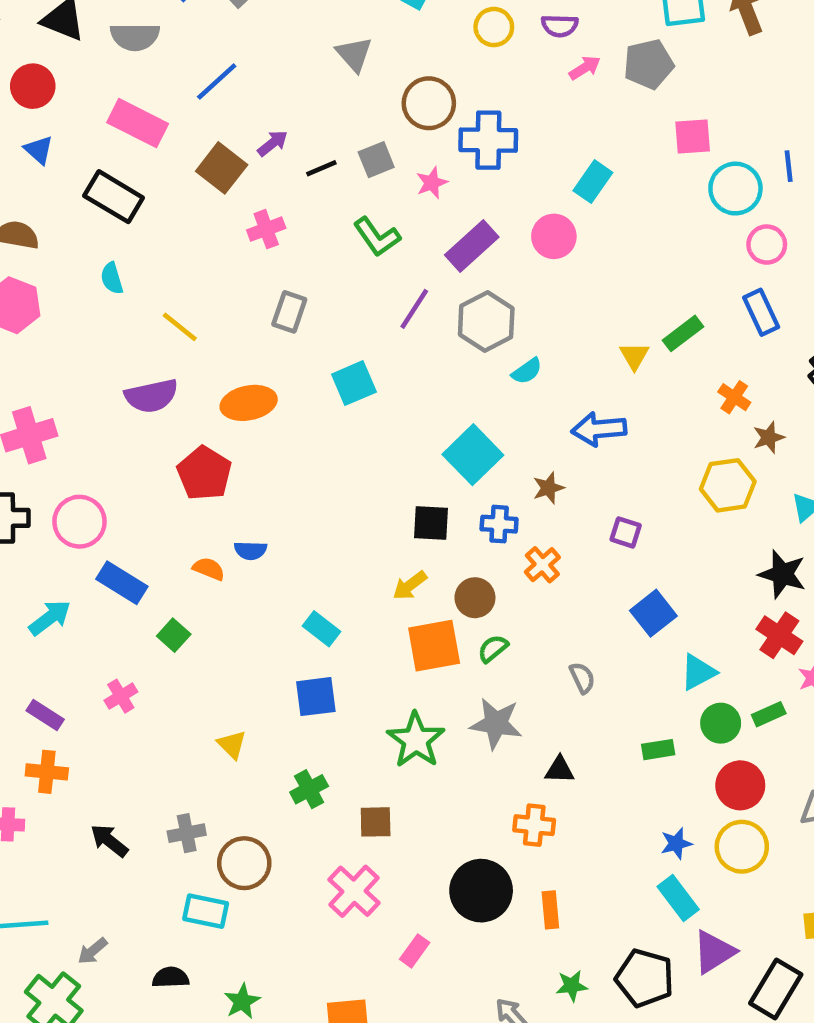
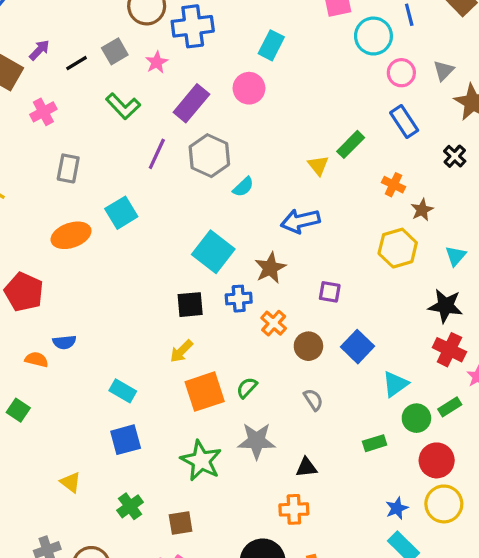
orange ellipse: (249, 403) -> (71, 235), moved
brown star: (548, 488) -> (270, 268), size x1.4
brown circle: (475, 598) -> (308, 346), moved

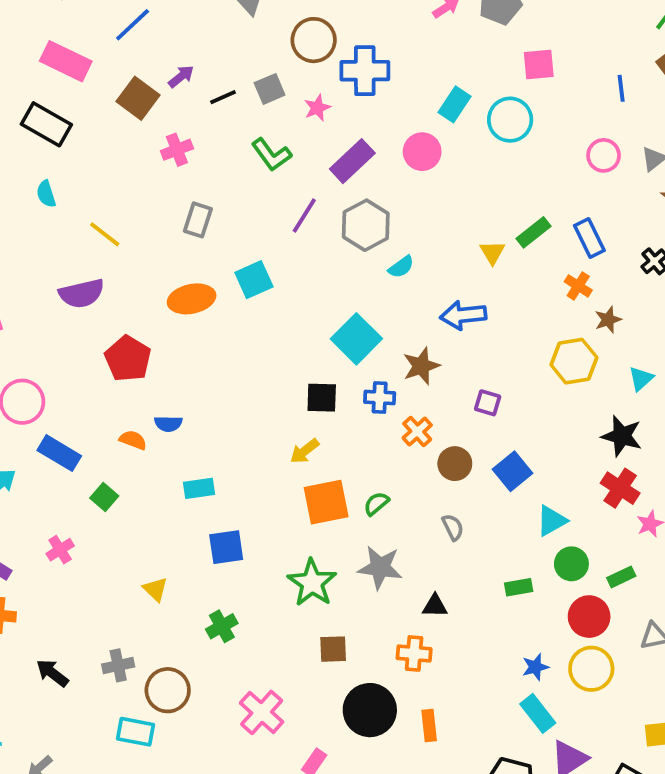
cyan circle: (373, 36) -> (510, 120), moved
blue rectangle: (404, 122) -> (589, 238), moved
cyan rectangle: (123, 391) -> (199, 488), moved, turned -45
green rectangle: (450, 407) -> (621, 577), moved
brown square: (181, 523) -> (333, 649), moved

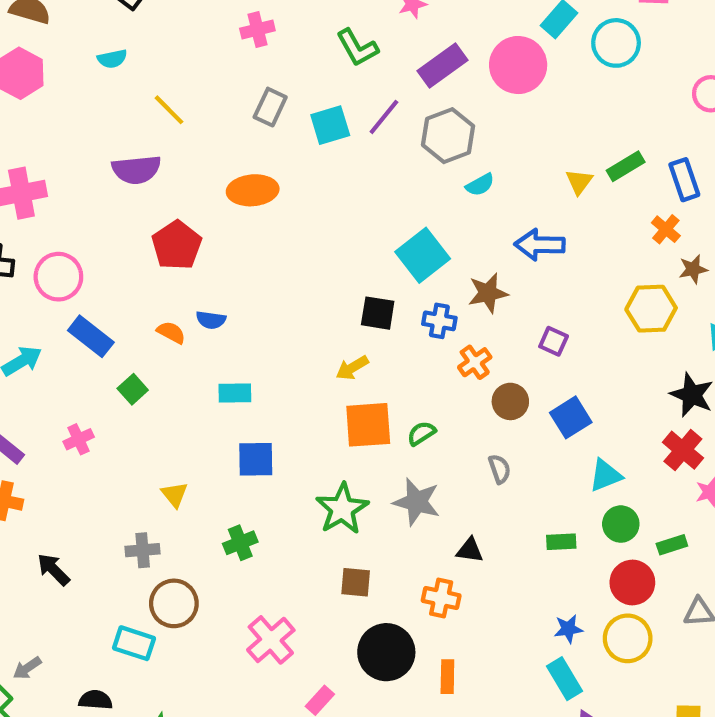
pink circle: (422, 152) -> (518, 65), size x1.4
cyan semicircle: (46, 194) -> (112, 59), turned -92
cyan square: (254, 280) -> (330, 125), moved
gray cross: (118, 665) -> (143, 550), moved

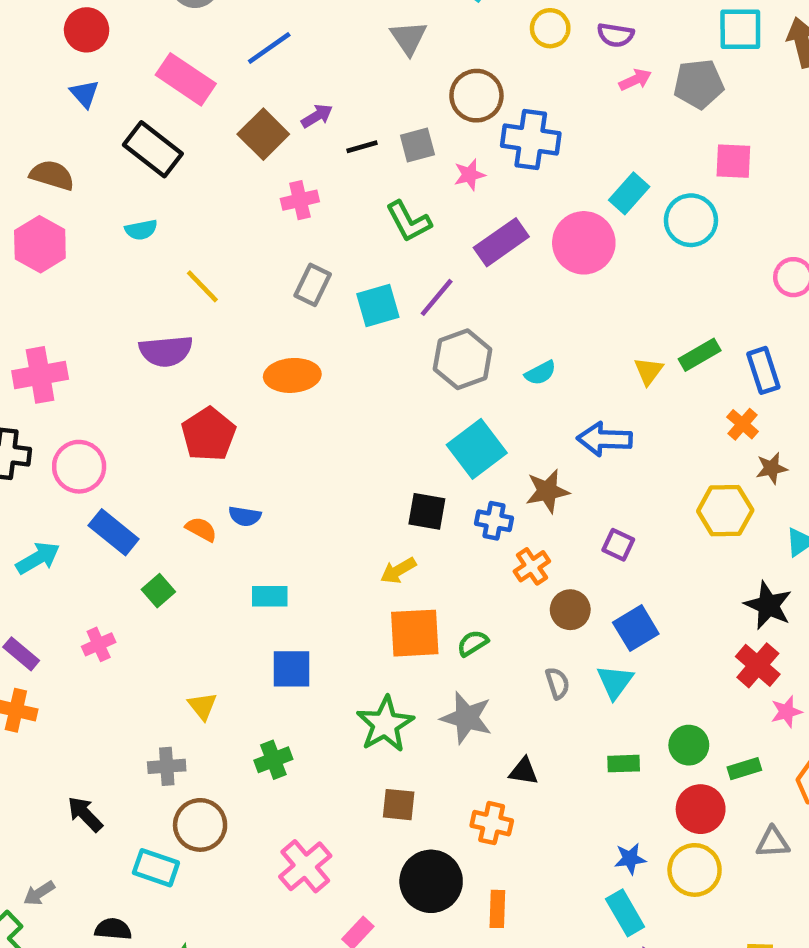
gray hexagon: (448, 136) -> (463, 359), moved
cyan triangle: (605, 475) -> (615, 682), moved, turned -33
black arrow: (53, 569) -> (85, 814), moved

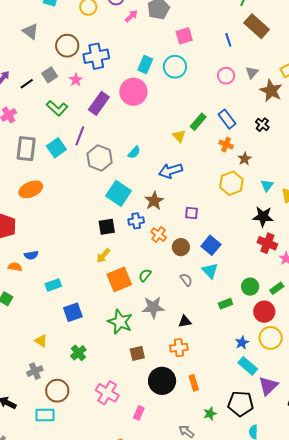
gray rectangle: (313, 285) -> (26, 149), size x1.4

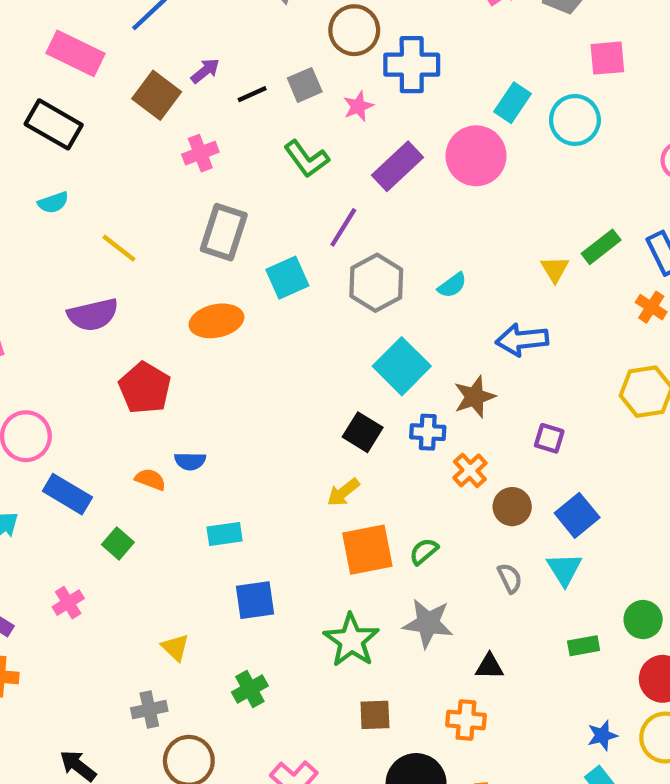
cyan square: (56, 148) -> (287, 278), moved
black square: (107, 227) -> (363, 432), turned 30

